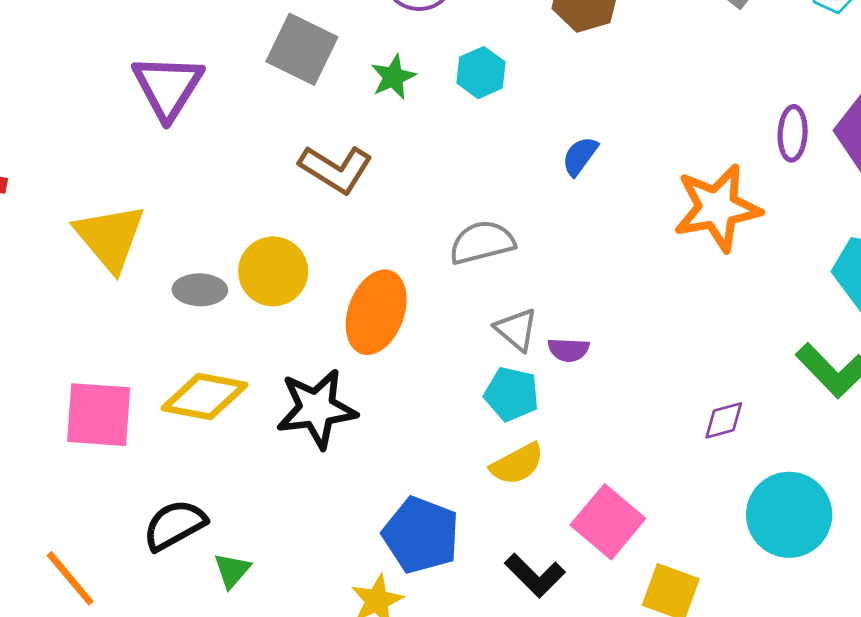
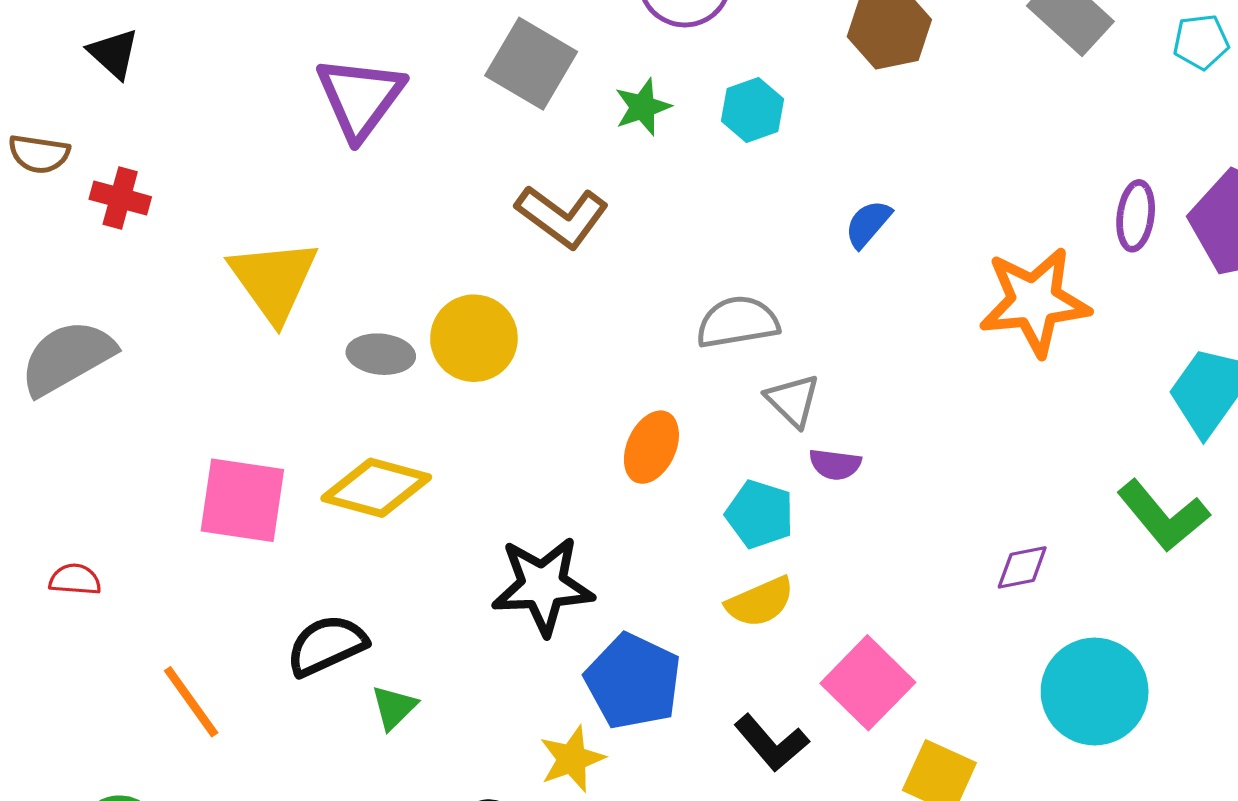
orange ellipse: (376, 312) -> (651, 447), moved, size x0.7
gray triangle: (516, 329) -> (793, 400), moved
black star: (317, 409) -> (543, 586), moved

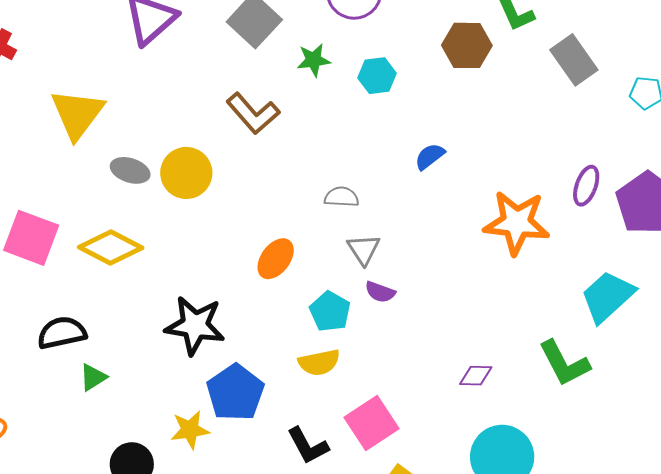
gray semicircle: (738, 322) -> (341, 197), size x0.7

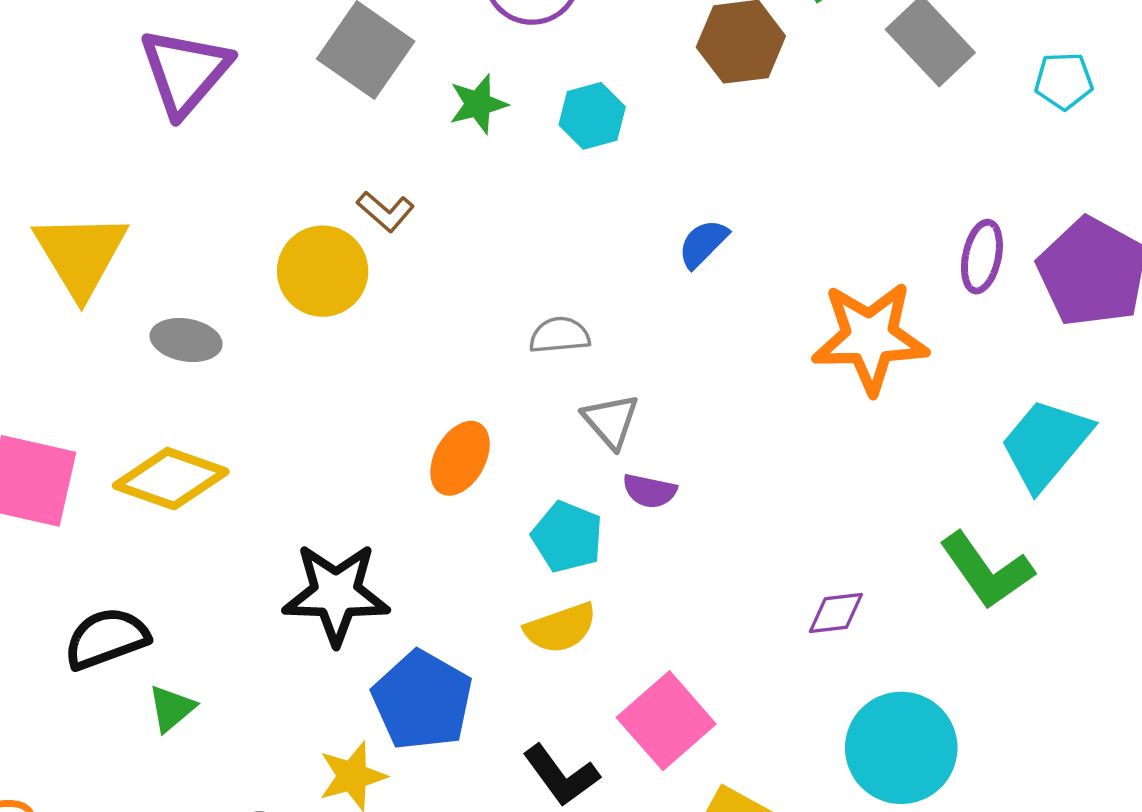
brown L-shape: (253, 113) -> (386, 211), size x0.6
yellow circle: (186, 173) -> (323, 271), moved

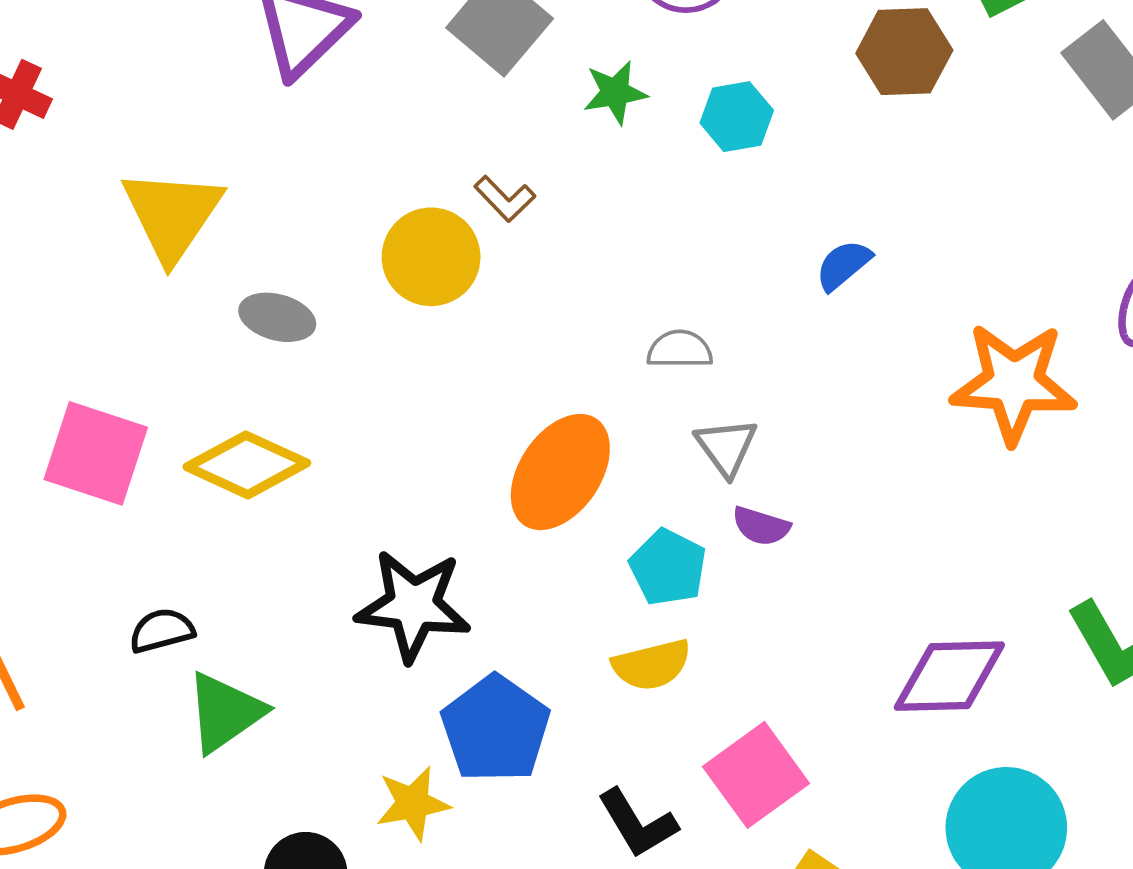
orange ellipse: (460, 458) -> (560, 472), size x1.5
purple diamond: (836, 613) -> (949, 676), size x1.8
black semicircle: (106, 638) -> (162, 631), size x0.7
green triangle: (172, 708) -> (225, 712), size x1.6

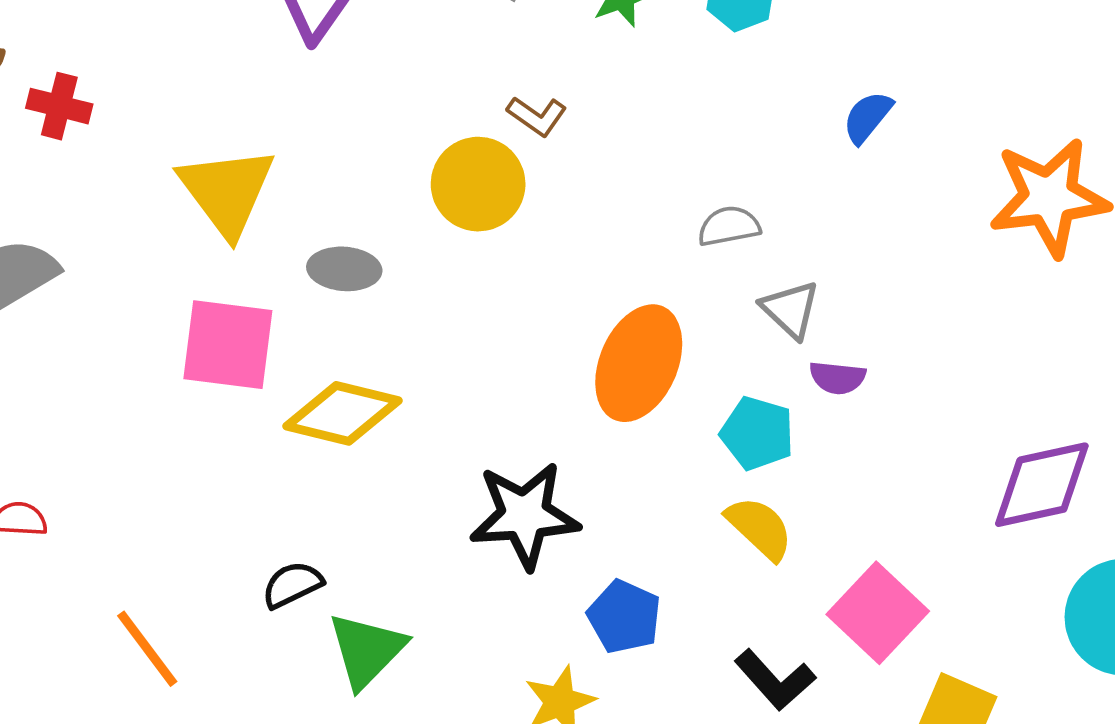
pink square: (96, 453) -> (228, 345), moved
yellow semicircle: (652, 665) -> (760, 528), turned -112
blue pentagon: (496, 729) -> (624, 617), size x0.7

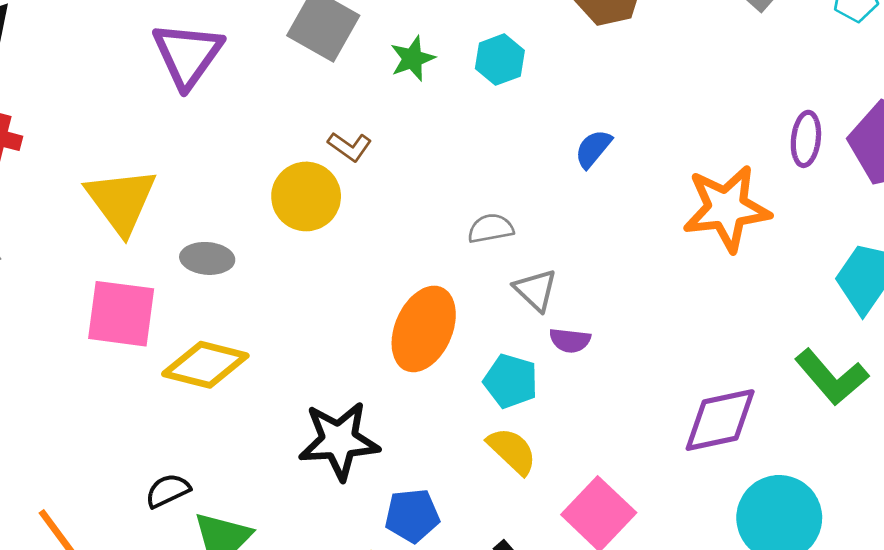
blue pentagon: (624, 617) -> (412, 516), turned -30

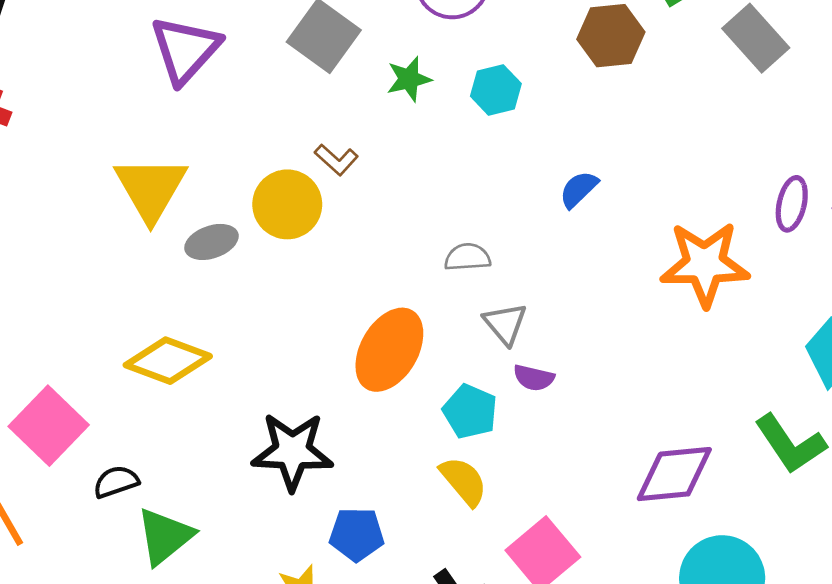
yellow triangle: (121, 201) -> (151, 189), moved
gray ellipse: (207, 258) -> (211, 242), moved, turned -30
pink square: (121, 314) -> (49, 426), moved, turned 30

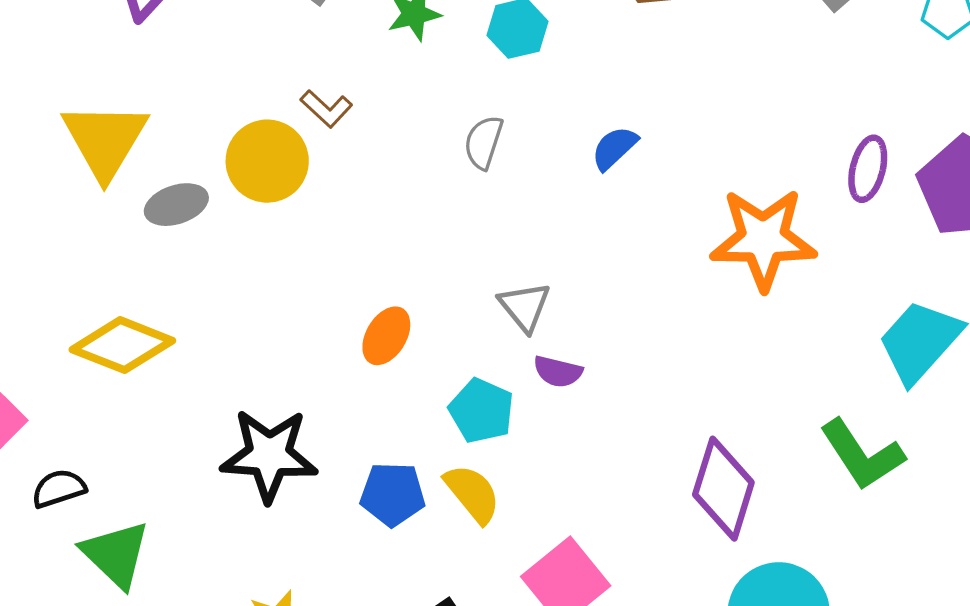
gray semicircle: (467, 257) -> (483, 142), moved, turned -69
orange ellipse: (389, 350) -> (386, 336), size x0.6
purple diamond: (674, 474) -> (723, 489), turned -68
blue pentagon: (357, 534) -> (393, 494), moved
green triangle: (165, 536) -> (116, 554), turned -38

